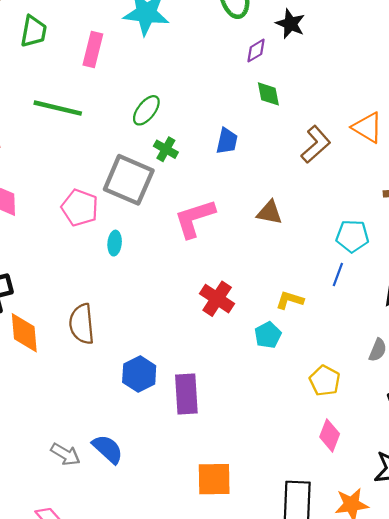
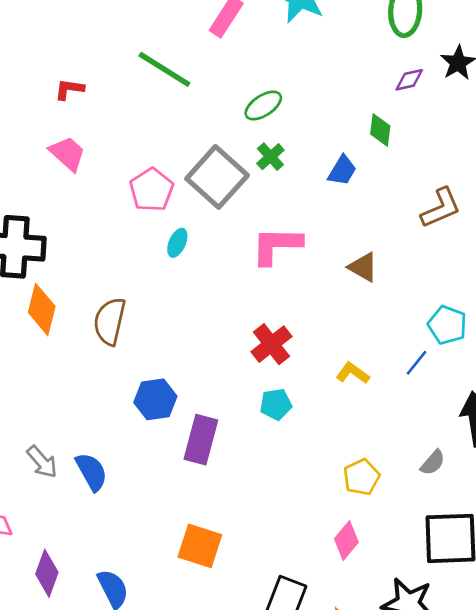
green diamond: (268, 94) -> (380, 130), moved
cyan pentagon: (268, 335) -> (276, 404), moved

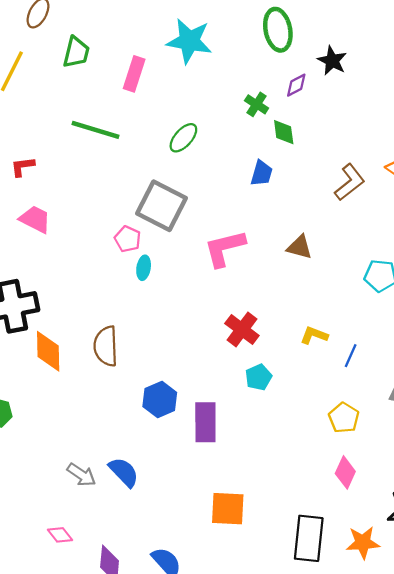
green cross: (270, 157) -> (257, 104), moved
pink pentagon: (152, 190) -> (128, 239), moved, size x0.7
blue line: (416, 363) -> (351, 356), moved

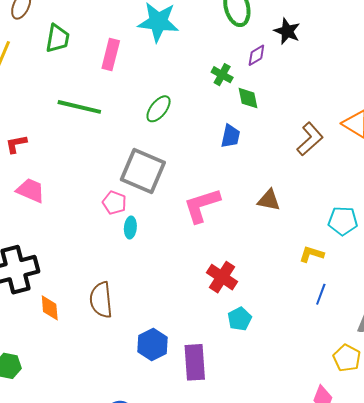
yellow L-shape: (314, 335) -> (312, 254), moved
orange diamond: (48, 351) -> (50, 308), size x0.7
yellow pentagon: (344, 418) -> (347, 358), moved

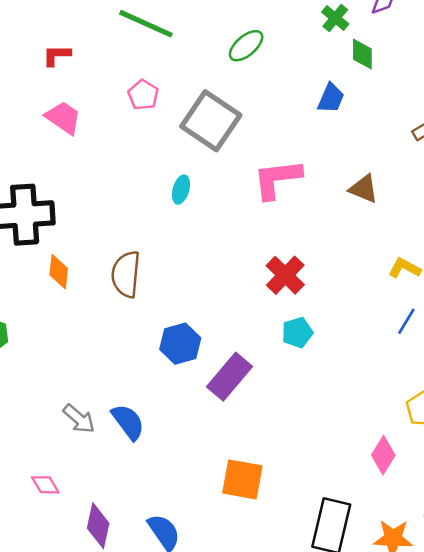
pink pentagon: (114, 203) -> (143, 95), moved
purple rectangle: (195, 362) -> (229, 377), turned 33

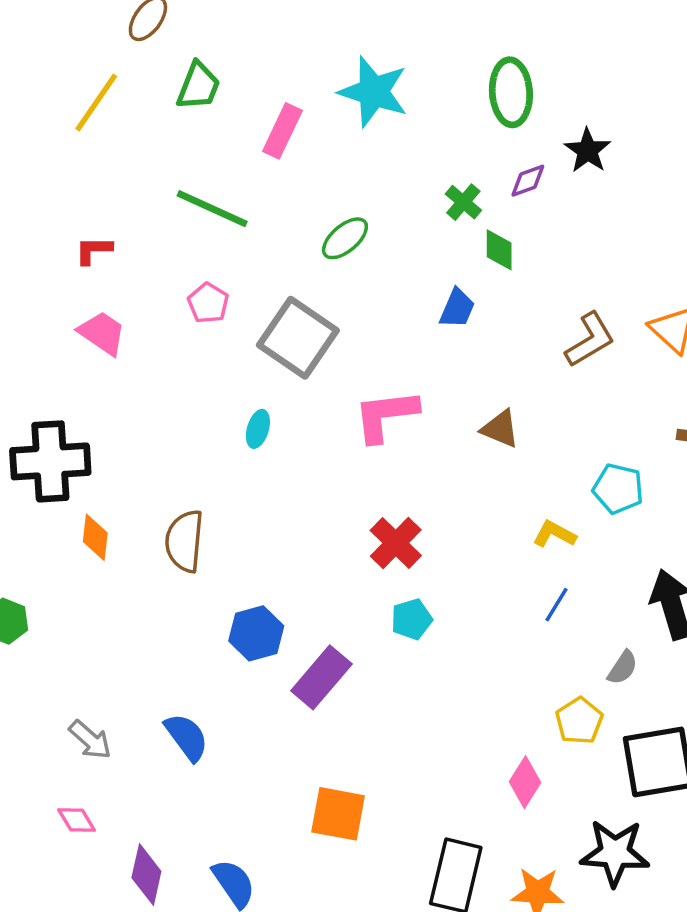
gray arrow: (79, 419) -> (90, 740), moved

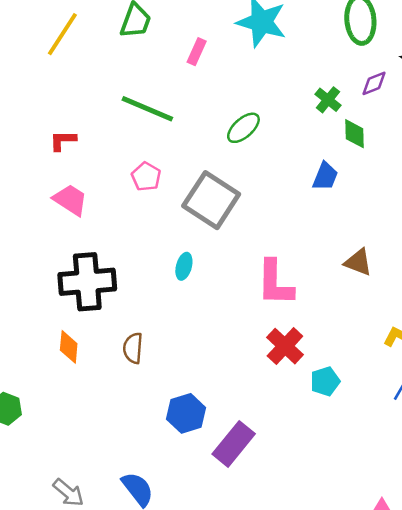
pink rectangle: (282, 131) -> (197, 52), size x0.7
pink L-shape: (386, 415) -> (275, 283), moved, turned -81
black cross: (50, 461) -> (87, 282), moved
brown semicircle: (184, 541) -> (133, 348), size x0.7
cyan pentagon: (412, 619) -> (325, 381), moved

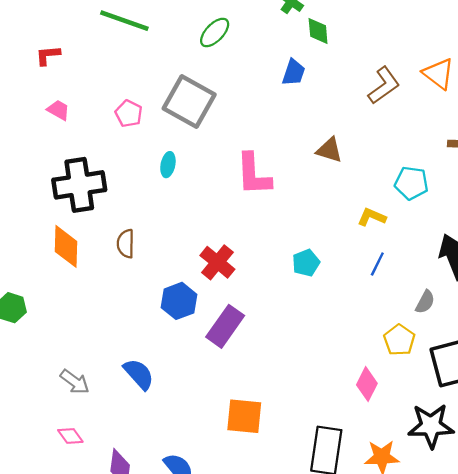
pink pentagon: (146, 177) -> (129, 114), moved
pink trapezoid: (70, 200) -> (58, 110), size x0.7
red cross: (285, 346) -> (217, 262), moved
orange diamond: (69, 347) -> (66, 246), size x1.4

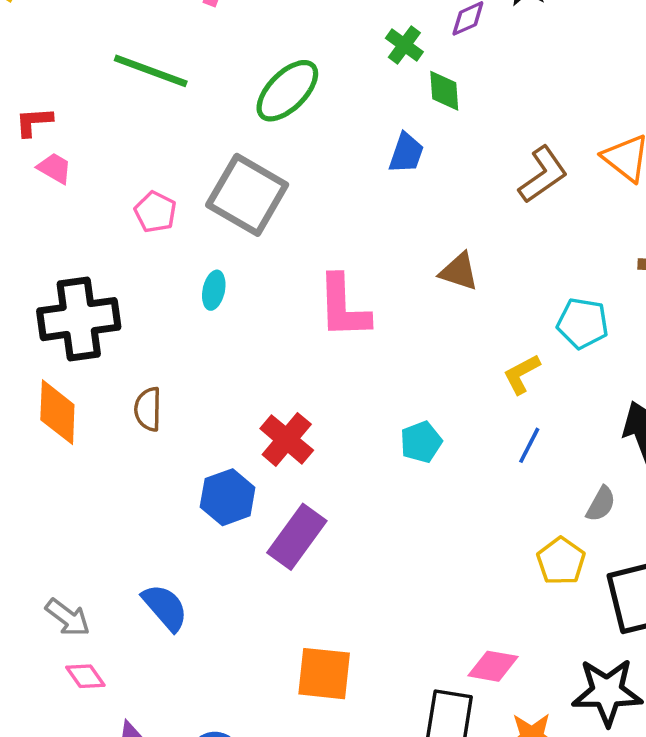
green ellipse: (215, 32) -> (287, 91), size x1.4
pink trapezoid: (58, 110) -> (55, 168), moved
yellow L-shape: (372, 217) -> (522, 374), turned -52
pink diamond: (367, 384) -> (493, 666), moved, turned 72
pink diamond: (70, 436) -> (85, 676), moved

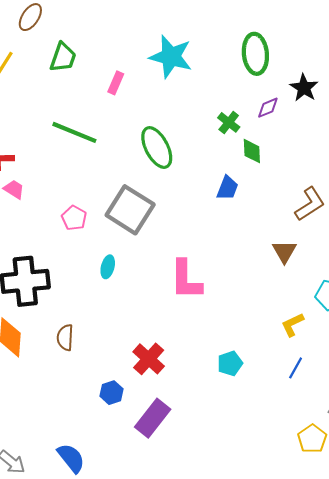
green ellipse: (287, 91) -> (157, 148), turned -75
brown triangle: (459, 272) -> (284, 252), moved, turned 40
blue hexagon: (228, 497) -> (112, 393), size x0.7

